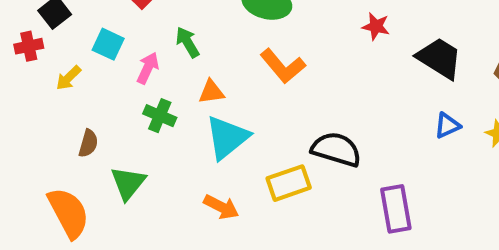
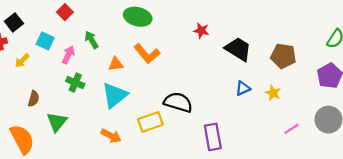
orange triangle: (211, 92) -> (116, 64), moved

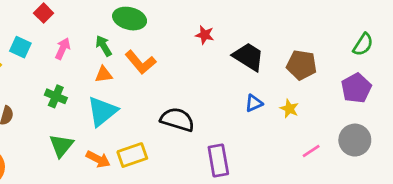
green arrow: (91, 40) -> (104, 46), moved
pink arrow: (68, 55) -> (63, 49), moved
green triangle: (57, 122) -> (61, 145), moved
yellow rectangle: (150, 122) -> (132, 155), moved

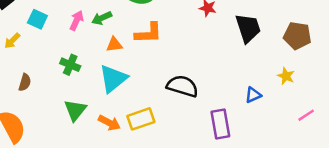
green arrow: (104, 46) -> (102, 18), moved, turned -84
black trapezoid: (248, 57) -> (248, 28), turned 40
orange L-shape: (140, 62) -> (148, 33), turned -52
blue triangle: (254, 103) -> (253, 95), moved

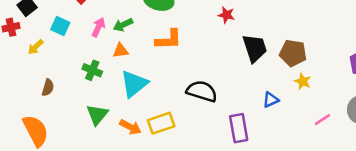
black trapezoid: (248, 28) -> (255, 48), moved
brown pentagon: (297, 36) -> (293, 53), moved
orange triangle: (114, 45) -> (121, 51), moved

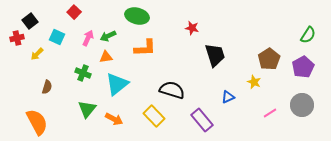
brown pentagon: (293, 53) -> (269, 59), moved, turned 30
yellow rectangle: (161, 123) -> (154, 116), moved, turned 65
purple rectangle: (239, 128) -> (202, 120), turned -30

